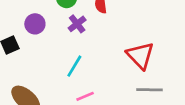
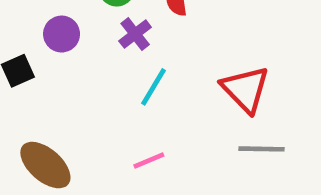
cyan line: (74, 66) -> (153, 87), moved

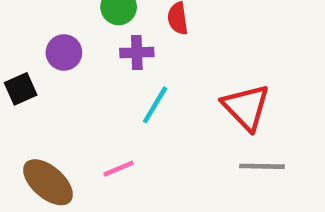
purple cross: (135, 34) -> (137, 52), turned 36
pink line: (149, 160) -> (119, 169), moved

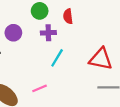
red triangle: (246, 107) -> (101, 59), turned -35

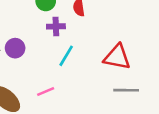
purple circle: (13, 33) -> (15, 48), moved

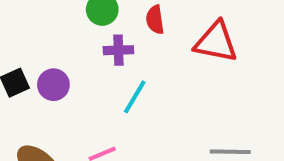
red triangle: (117, 57) -> (216, 42), moved

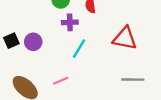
red triangle: (216, 42) -> (125, 38), moved

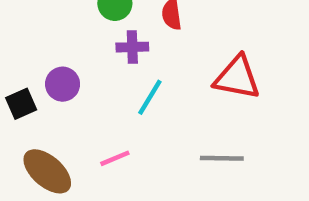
black square: (11, 41) -> (21, 104), moved
gray line: (133, 80) -> (222, 158), moved

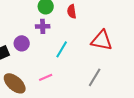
purple cross: (132, 47) -> (43, 26), moved
gray line: (222, 158) -> (95, 77), turned -60

